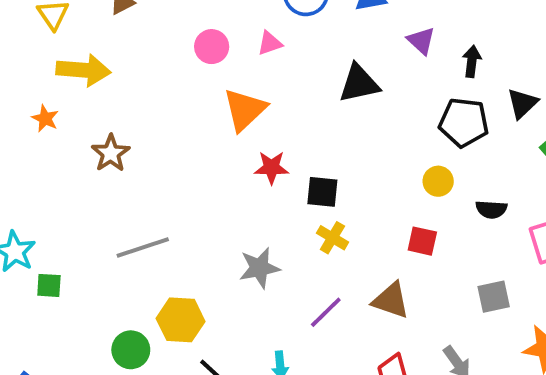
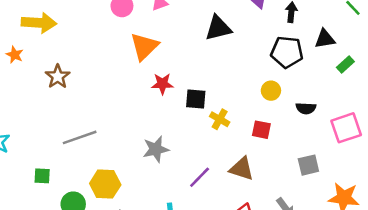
black triangle: (522, 103) -> (325, 39), turned 35
yellow cross: (332, 238) -> (220, 119), moved
green square: (49, 285) -> (42, 176), moved

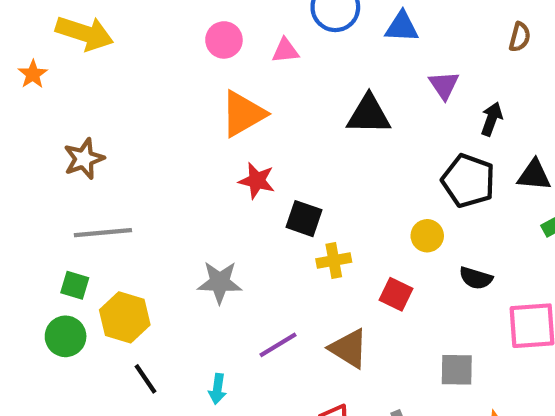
brown star: (58, 77) -> (84, 159), moved
yellow cross: (220, 119) -> (334, 260), turned 36
green square: (42, 176) -> (75, 285), moved

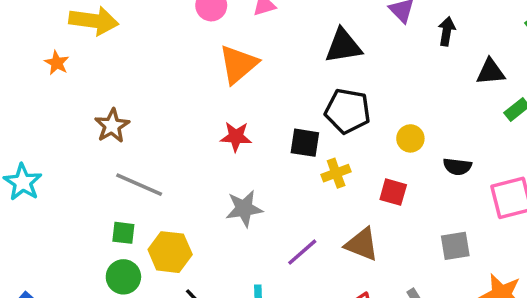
red star: (257, 181) -> (236, 137), moved
black pentagon: (468, 181) -> (348, 111), moved
gray line: (103, 233) -> (139, 185), turned 39

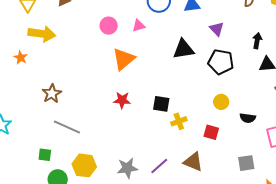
black arrow: (447, 31) -> (257, 41), moved
black pentagon: (348, 111) -> (221, 62), moved
gray star: (244, 209) -> (127, 168), moved
green square: (123, 233) -> (45, 155), moved

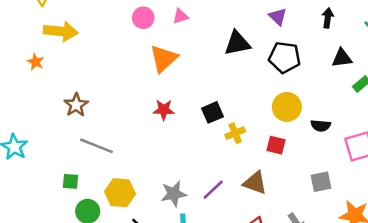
black arrow: (257, 41) -> (328, 18), moved
yellow circle: (221, 102) -> (287, 107), size x1.5
black square: (161, 104) -> (212, 112), turned -30

